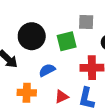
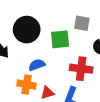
orange cross: (27, 93) -> (27, 85), moved

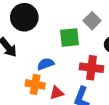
gray square: (82, 23) -> (92, 21), turned 35
black circle: (27, 30) -> (24, 17), moved

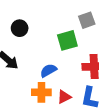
black circle: (24, 17) -> (20, 28), size x0.6
gray square: (92, 21) -> (87, 20), turned 35

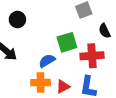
green square: (67, 40) -> (67, 42), moved

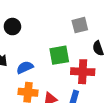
blue semicircle: (47, 61) -> (25, 67), moved

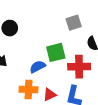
blue semicircle: (25, 67) -> (38, 67), moved

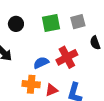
green square: (56, 52) -> (51, 23), moved
red cross: (79, 67) -> (67, 57), moved, turned -30

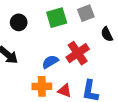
red triangle: (52, 90) -> (65, 91), turned 48

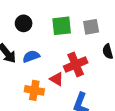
blue semicircle: (50, 62) -> (31, 56), moved
red triangle: (65, 91) -> (57, 79), moved

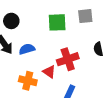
black circle: (24, 23) -> (11, 21), moved
gray square: (91, 27) -> (85, 16), moved

